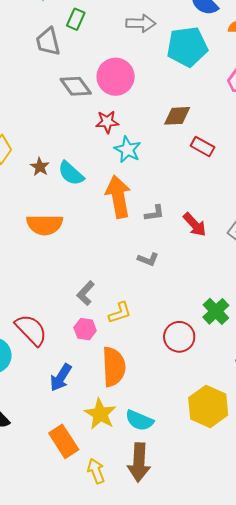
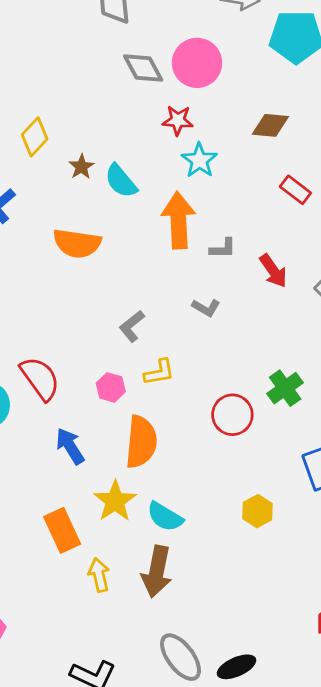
red rectangle: (203, 146) -> (295, 190), moved
gray L-shape: (86, 293) -> (132, 326), moved
blue arrow: (61, 377) -> (70, 446), turned 108
yellow hexagon: (208, 406) -> (258, 511), size x0.6

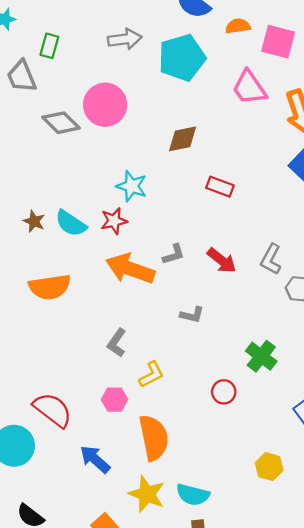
red star: (178, 120) -> (114, 221), moved
orange arrow: (178, 220) -> (130, 269), moved, turned -51
gray L-shape: (206, 308) -> (192, 315), moved
red circle: (232, 415) -> (224, 392), size x0.7

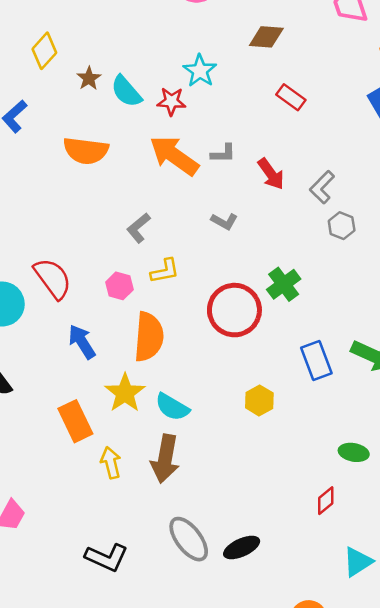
red circle: (224, 392) -> (234, 310), size x2.0

